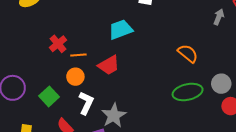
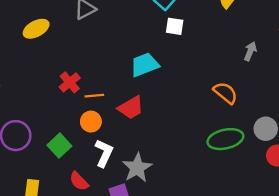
gray arrow: (219, 17) -> (250, 51), moved

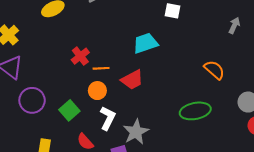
gray arrow: (250, 51) -> (234, 25), moved
green ellipse: (225, 139) -> (195, 111), moved

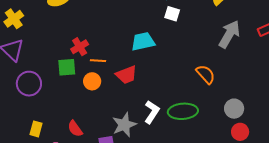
gray arrow: (234, 25) -> (229, 34), size x1.8
green square: (69, 110) -> (67, 67), moved, turned 30
white L-shape: (108, 118) -> (152, 112), moved

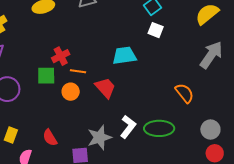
red trapezoid: (126, 75) -> (105, 88), turned -115

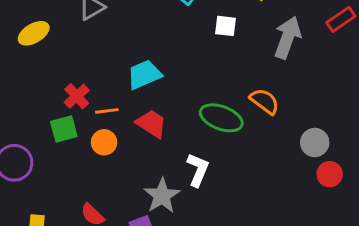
white square: (156, 30) -> (226, 26), moved
cyan trapezoid: (124, 56) -> (144, 75), moved
green ellipse: (159, 128) -> (221, 118), moved, turned 36

